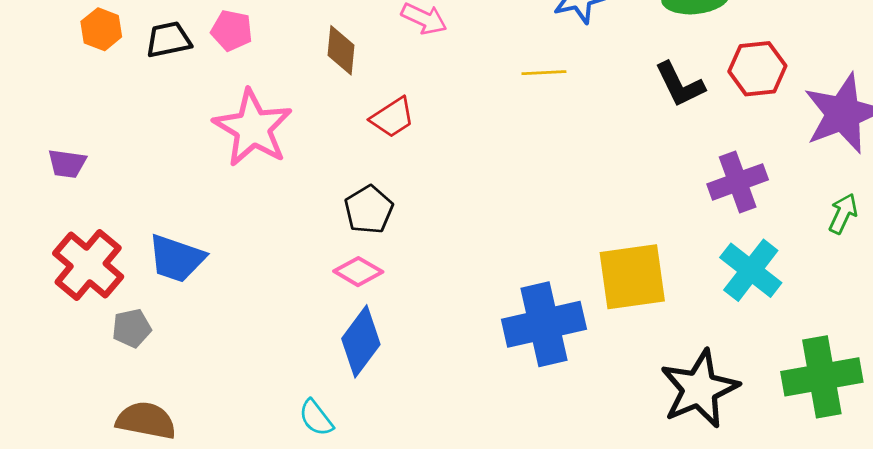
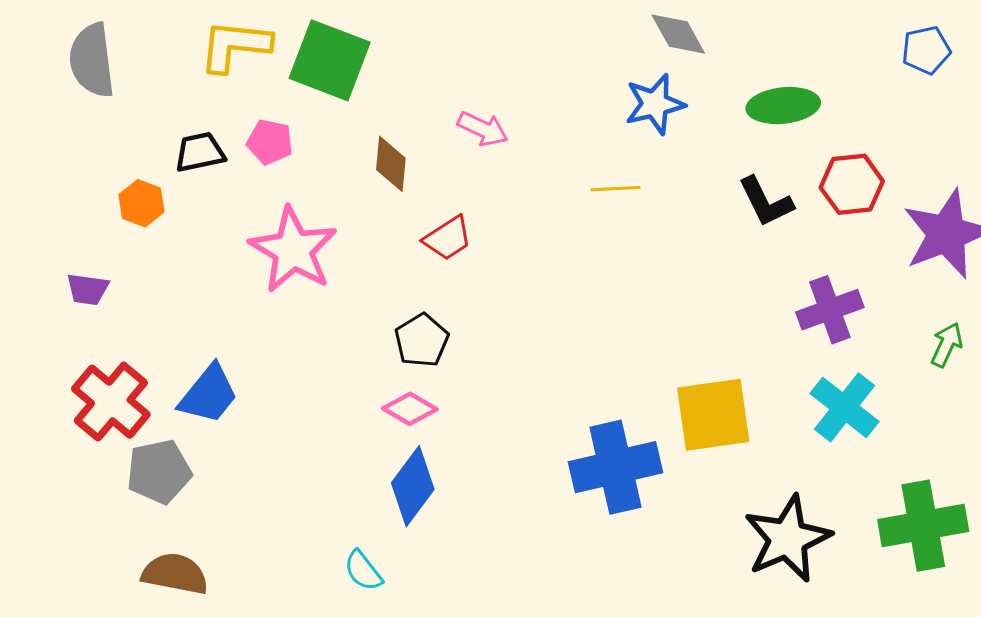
orange hexagon: (101, 29) -> (141, 203), moved
blue trapezoid: (176, 258) -> (209, 394), turned -70
gray pentagon: (132, 328) -> (159, 472), size x1.5

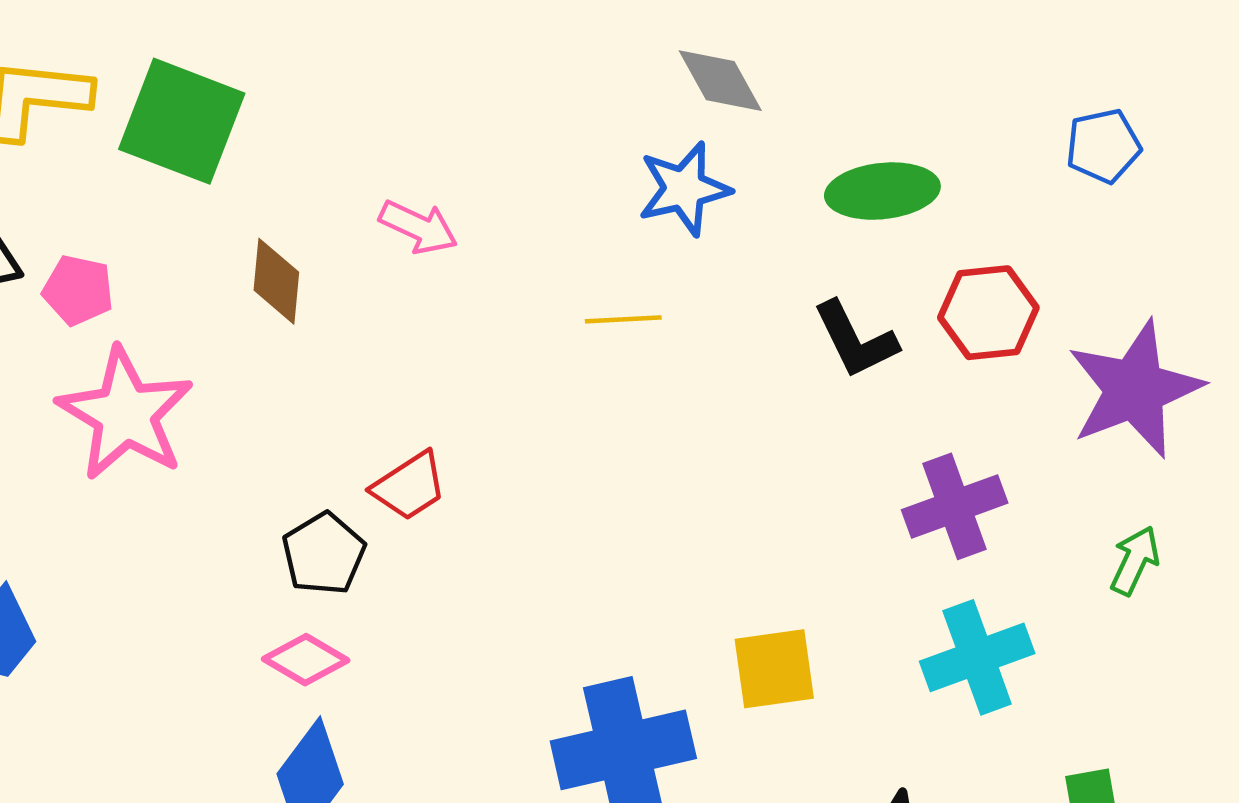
blue pentagon: (926, 50) -> (1103, 146), moved
pink pentagon: (270, 142) -> (78, 290), moved
red trapezoid: (448, 238) -> (409, 486), moved
cyan cross: (844, 407) -> (977, 657), turned 32
yellow square: (713, 415) -> (774, 669), size x0.7

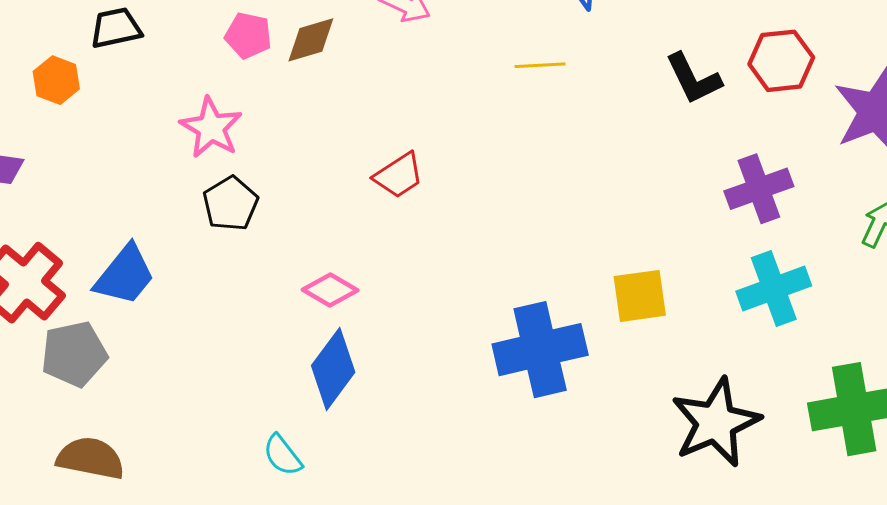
brown diamond: (276, 281) -> (311, 40), turned 68
pink pentagon: (78, 290) -> (248, 35), moved
pink star: (125, 414) -> (211, 128), size x0.7
black pentagon: (324, 554) -> (230, 204), moved

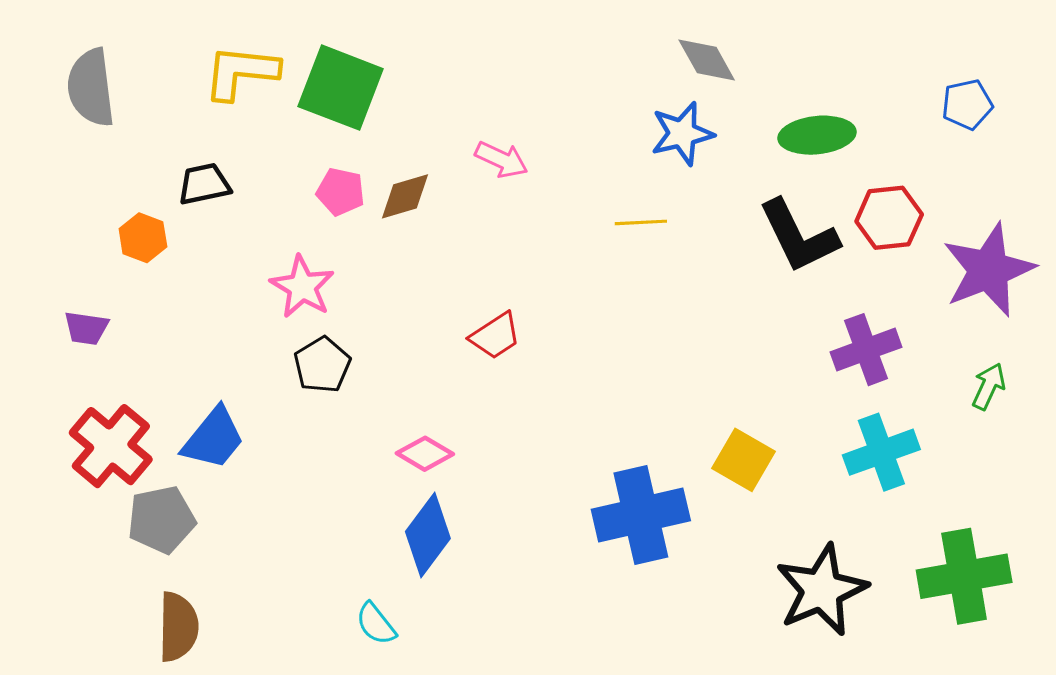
black L-shape: (693, 79) -> (799, 236), size x1.4
yellow square: (640, 296) -> (743, 460), turned 38
brown semicircle: (91, 458) -> (178, 627), turned 80

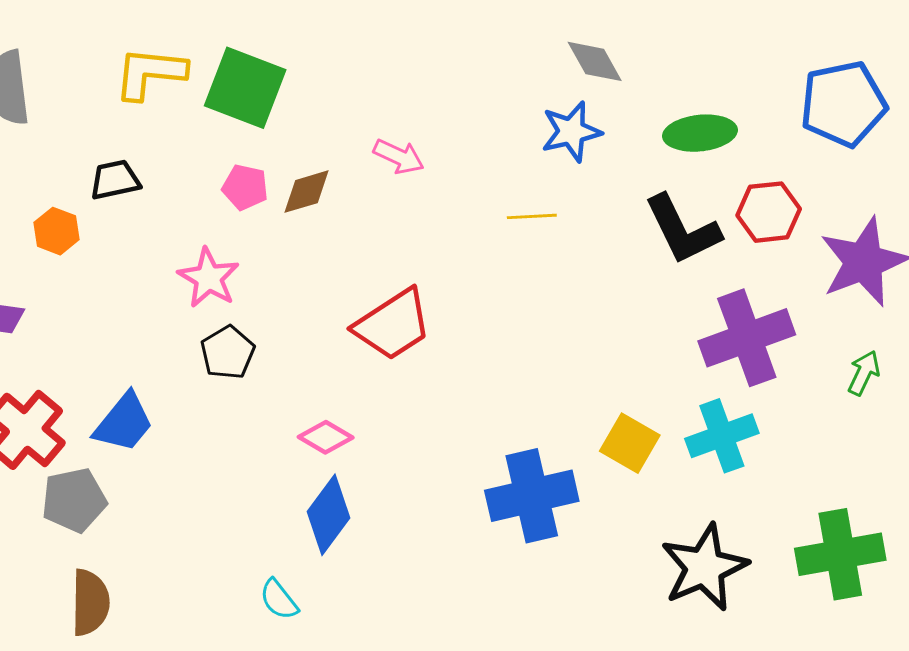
blue pentagon: (967, 104) -> (843, 104), size x1.8
red trapezoid: (495, 336) -> (393, 325), size x1.6
purple cross: (866, 350) -> (747, 338), size x1.4
cyan cross: (881, 452) -> (722, 436), moved

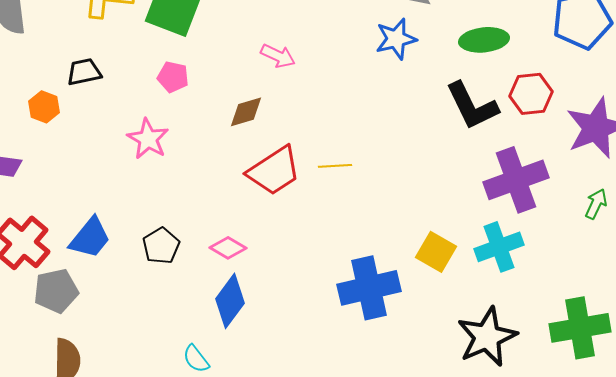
brown diamond: (307, 192) -> (246, 112), moved
yellow line: (532, 216) -> (335, 166), moved
black pentagon: (228, 352) -> (161, 246), moved

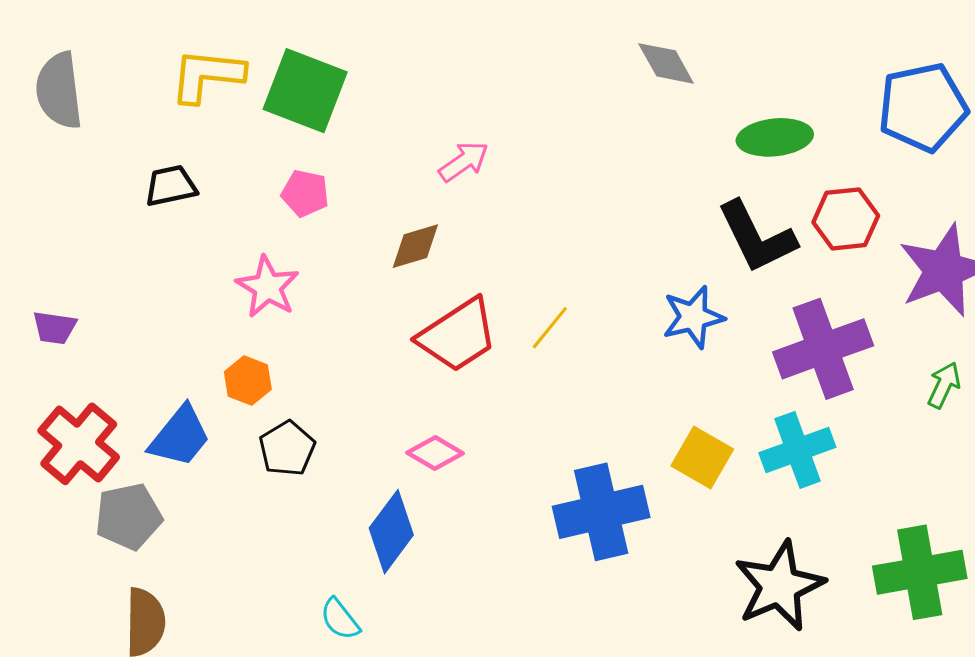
blue star: (396, 39) -> (693, 317), moved
pink arrow: (278, 56) -> (464, 162), turned -60
orange hexagon: (44, 107) -> (248, 381), moved
yellow line: (335, 166) -> (550, 328), turned -48
pink diamond: (228, 248) -> (435, 453), moved

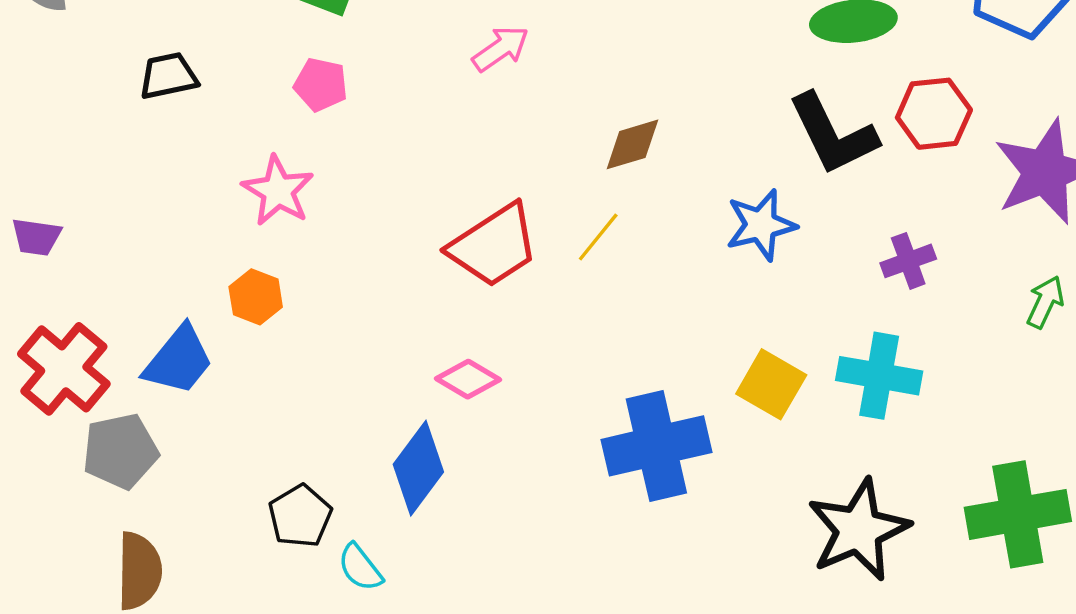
brown diamond: (415, 246) -> (632, 144), moved
purple cross: (823, 349) -> (908, 261), size x0.5
black pentagon: (287, 448) -> (300, 516), moved
cyan cross: (797, 450) -> (879, 376), turned 30

